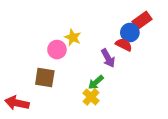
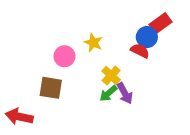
yellow star: (73, 37) -> (93, 43), moved
purple arrow: (108, 58) -> (125, 93), moved
yellow cross: (91, 97) -> (111, 75), moved

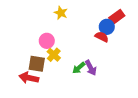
yellow star: (93, 43) -> (61, 13), moved
yellow cross: (111, 75) -> (54, 55), moved
red arrow: (19, 117) -> (29, 78), moved

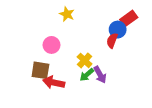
red semicircle: (102, 37) -> (112, 41), turned -96
yellow cross: (54, 55) -> (85, 60), moved
red arrow: (29, 78) -> (54, 82), moved

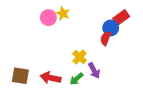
pink circle: (51, 45) -> (48, 18), moved
brown square: (40, 70) -> (20, 76), moved
green arrow: (87, 75) -> (76, 79), moved

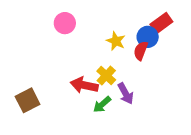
yellow star: (63, 13) -> (116, 41), moved
brown square: (20, 76) -> (28, 100), turned -36
red arrow: (50, 78) -> (84, 85), moved

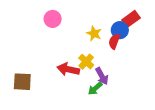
brown square: (28, 100) -> (22, 82), turned 30
green arrow: (102, 104) -> (95, 88), moved

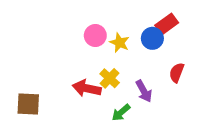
pink circle: (53, 19) -> (95, 35), moved
red semicircle: (114, 41) -> (177, 73), moved
purple arrow: (102, 76) -> (144, 91), moved

